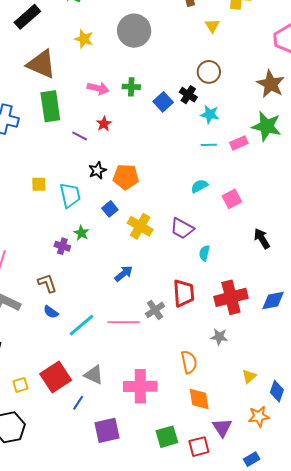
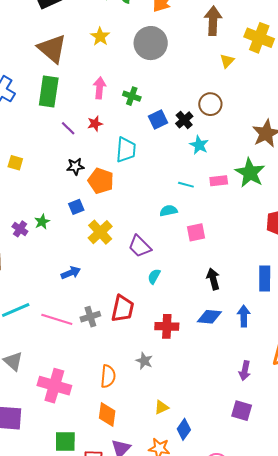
pink arrow: (98, 88) -> (100, 88), turned -115
cyan line: (209, 145) -> (186, 185), moved
cyan trapezoid: (70, 195) -> (126, 150), moved
red cross: (231, 297) -> (167, 326), size x0.7
blue diamond: (273, 301) -> (209, 317), moved

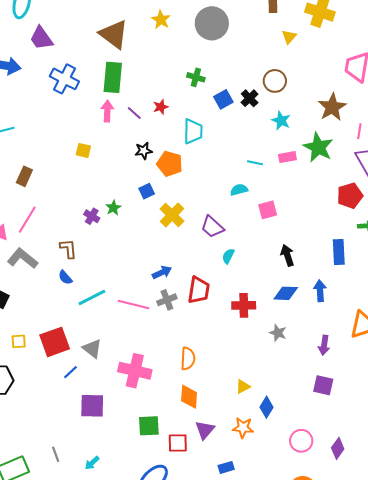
pink arrow: (100, 88) -> (107, 111), moved
cyan star: (199, 145) -> (281, 121), moved
blue arrow: (71, 273) -> (162, 272), moved
gray star: (144, 361) -> (278, 333), moved

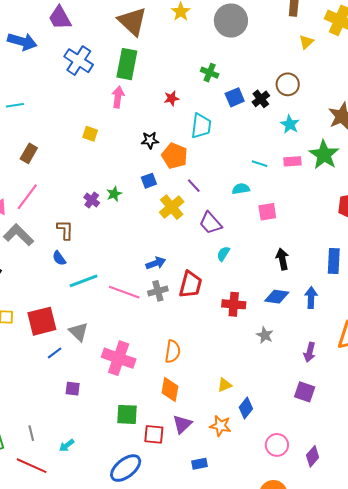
purple line: (134, 113) -> (194, 186), moved
purple square: (92, 406) -> (73, 389), size x0.6

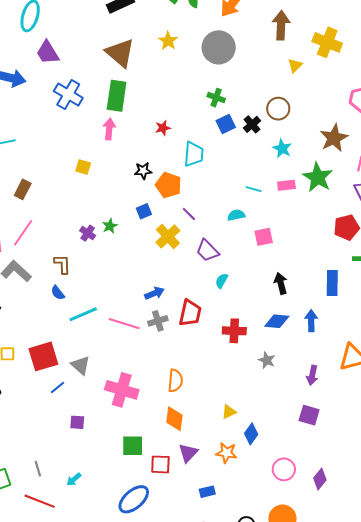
green cross: (210, 73) -> (216, 98), moved

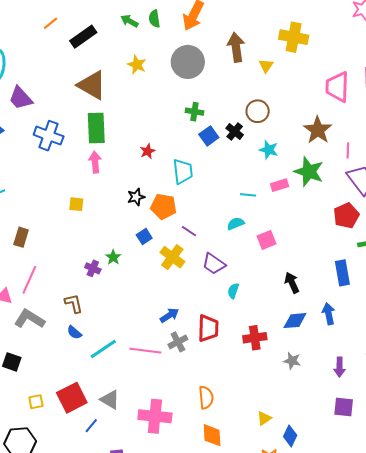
brown arrow: (281, 25) -> (236, 47), moved

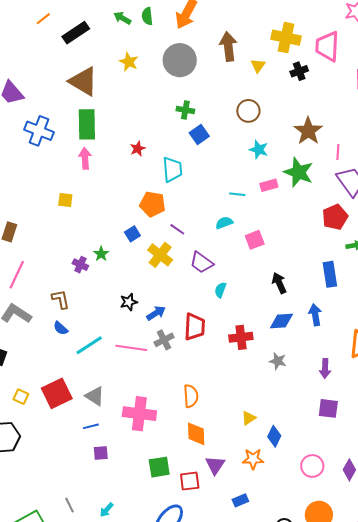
pink trapezoid: (337, 87) -> (327, 46), moved
black cross: (235, 132) -> (299, 71), moved, turned 30
black star: (136, 197) -> (129, 302), moved
yellow square: (36, 402) -> (21, 397), turned 35
blue line: (91, 426) -> (91, 426), moved, turned 35

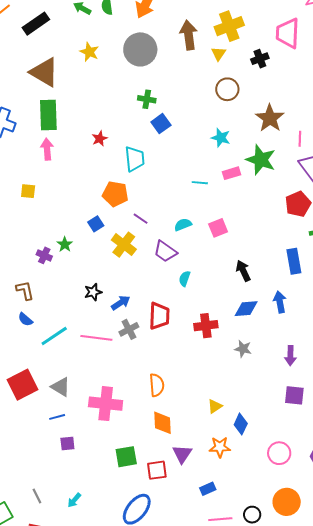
yellow cross: (286, 38) -> (229, 26), moved, turned -32
brown circle: (248, 111) -> (227, 89), moved
cyan semicircle: (224, 223) -> (183, 225), moved

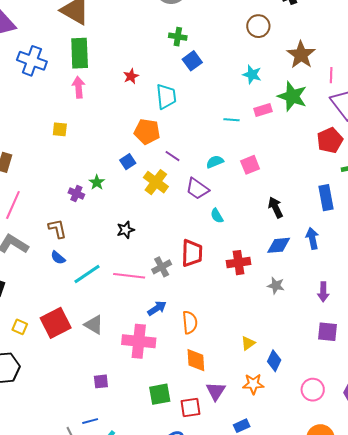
cyan semicircle: (185, 279) -> (217, 216), turned -49
blue arrow: (121, 303) -> (157, 308), moved
blue line: (57, 417) -> (90, 421), moved

